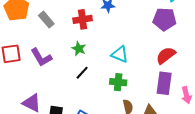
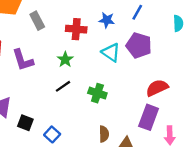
purple pentagon: (165, 19) -> (139, 45), moved
cyan triangle: (120, 54) -> (111, 52), moved
green cross: (118, 82) -> (97, 93), moved

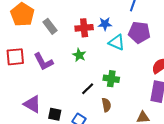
blue star: (107, 20) -> (105, 24), moved
black line: (63, 86) -> (88, 89), moved
brown semicircle: (104, 134) -> (106, 105), moved

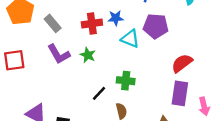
purple L-shape: (43, 62) -> (59, 54), moved

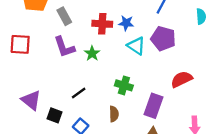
black line: (99, 93) -> (79, 93), moved
purple rectangle: (180, 93) -> (154, 106), moved

